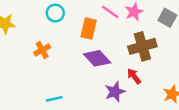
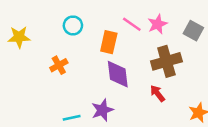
purple diamond: (97, 58) -> (118, 74), turned 36
purple star: (115, 92) -> (102, 110), moved

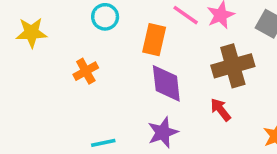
purple star: (102, 110) -> (163, 132), moved

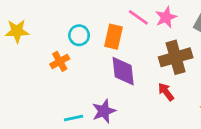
cyan circle: (105, 17) -> (79, 35), moved
purple star: (163, 132) -> (104, 111), moved

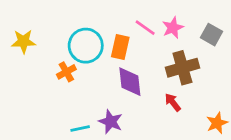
cyan circle: (79, 35) -> (86, 46), size x1.6
purple star: (104, 111) -> (111, 122), turned -30

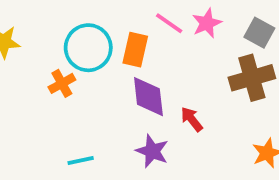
brown cross: (182, 68) -> (252, 78), moved
red arrow: (173, 102) -> (192, 119), moved
purple star: (111, 122) -> (152, 151), moved

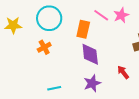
cyan circle: (88, 48) -> (49, 18), moved
red arrow: (192, 119) -> (123, 72), moved
purple star: (152, 151) -> (92, 83), turned 30

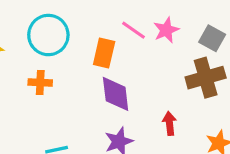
orange cross: (44, 47) -> (40, 83), turned 32
red arrow: (123, 72) -> (170, 123), turned 32

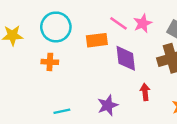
orange rectangle: (104, 53) -> (97, 40), turned 70
purple diamond: (116, 94) -> (126, 58), moved

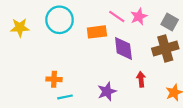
orange cross: (50, 62) -> (54, 79), moved

